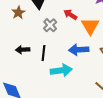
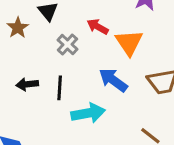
blue arrow: (79, 50) -> (113, 80), turned 42

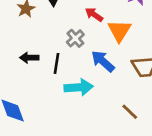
gray cross: (67, 45) -> (75, 38), moved

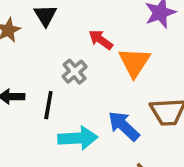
blue arrow: (103, 61) -> (124, 126), moved

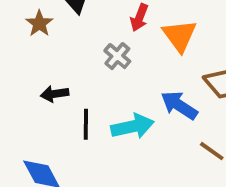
red arrow: (101, 40) -> (139, 18), turned -95
black line: (48, 105) -> (86, 124), moved

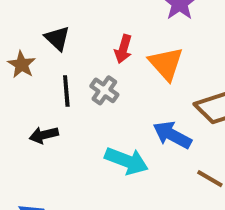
black line: (86, 124) -> (66, 91), moved
cyan arrow: (132, 126) -> (127, 161), turned 39

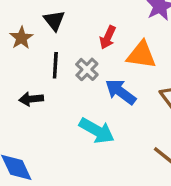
orange triangle: (166, 64) -> (141, 55), turned -48
blue arrow: (172, 135) -> (121, 92), moved

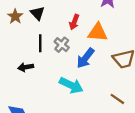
brown star: (21, 38) -> (15, 16), moved
blue arrow: (121, 92) -> (85, 58), turned -85

